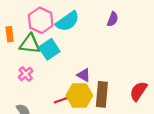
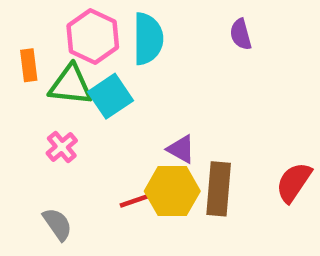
purple semicircle: (113, 19) -> (241, 34), turned 144
cyan semicircle: (68, 21) -> (148, 39), turned -55

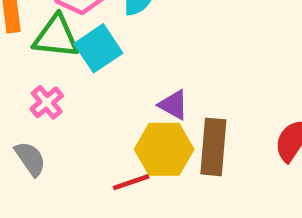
red line: (137, 200) -> (131, 182), moved
gray semicircle: (57, 224) -> (30, 159), moved

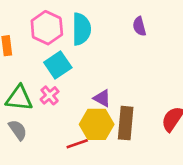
green triangle: (56, 37) -> (19, 98), moved
pink cross: (47, 102) -> (50, 95), moved

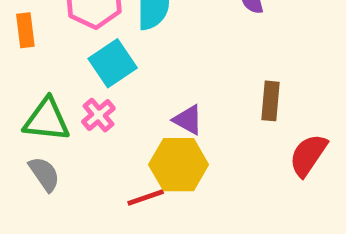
brown rectangle: (126, 123) -> (270, 101), moved, size x0.7

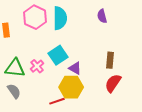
cyan square: (113, 63) -> (58, 55), moved
red semicircle: (308, 155) -> (113, 83), moved

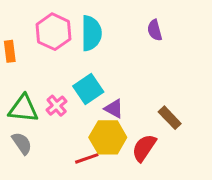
brown rectangle: (110, 60) -> (170, 118), moved, turned -49
red semicircle: (113, 83) -> (144, 148), moved

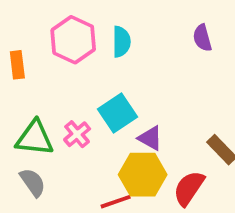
cyan semicircle: (91, 33) -> (121, 42), size x0.7

